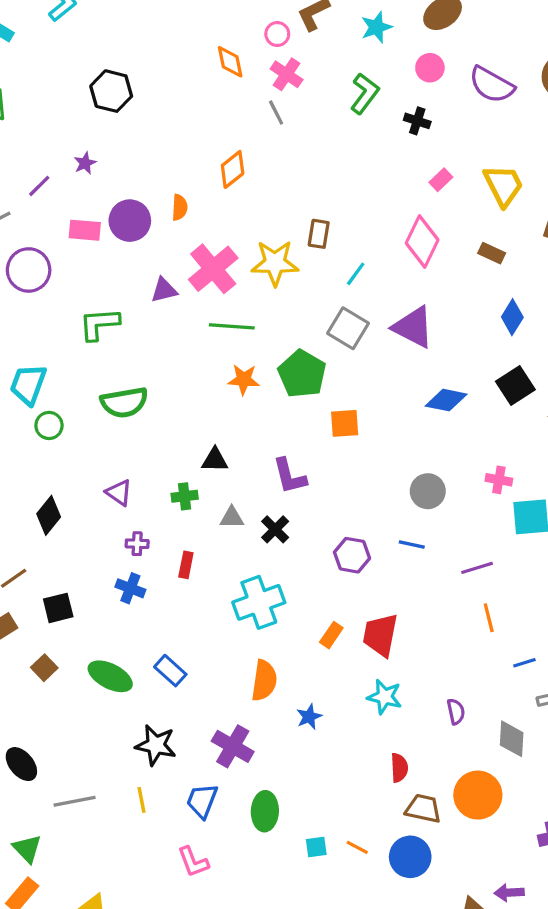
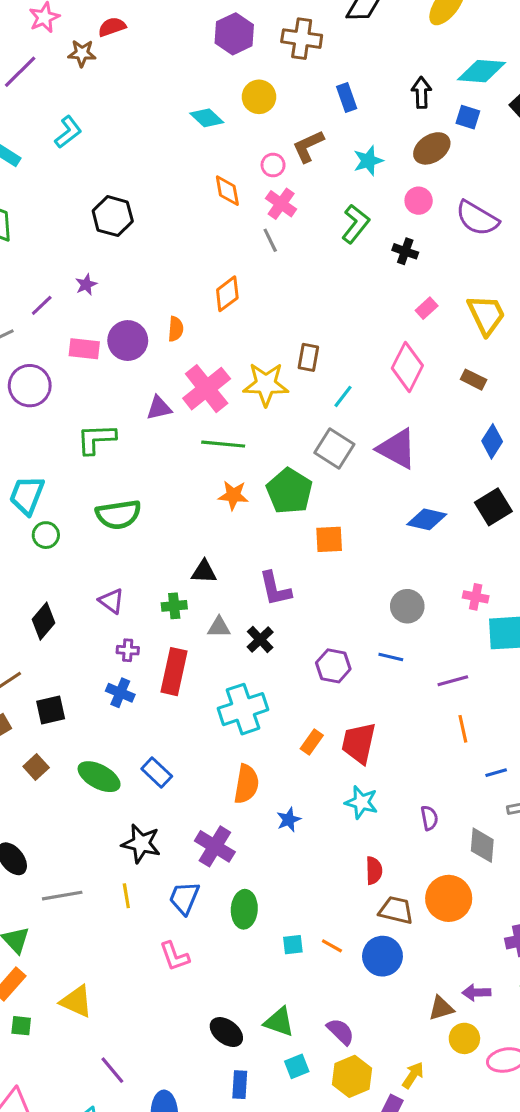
red rectangle: (186, 565) -> (174, 672), size x1.8

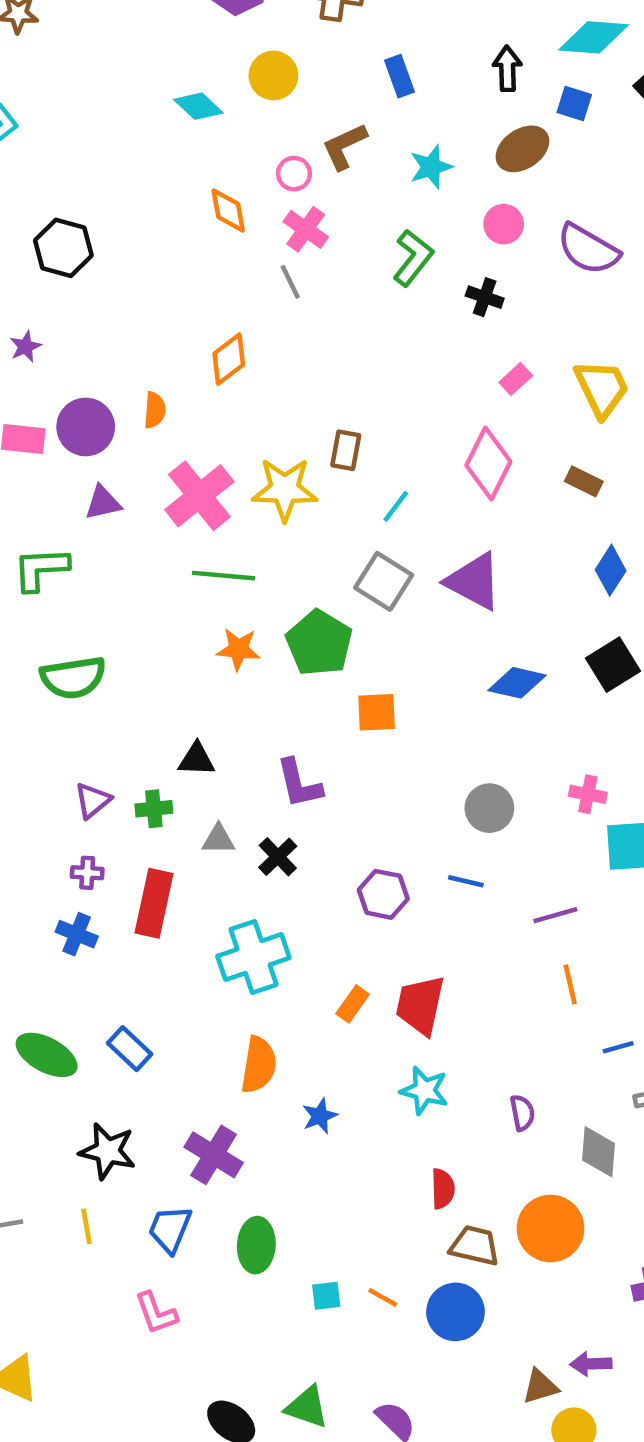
purple triangle: (159, 408) -> (103, 503), moved
purple triangle: (111, 601) -> (93, 800), moved, turned 44

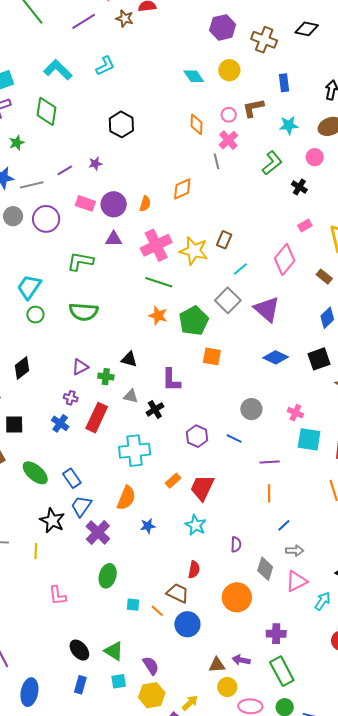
blue line: (618, 1047) -> (284, 525), turned -40
blue trapezoid: (170, 1229) -> (81, 506), moved
brown trapezoid: (475, 1246) -> (178, 593), moved

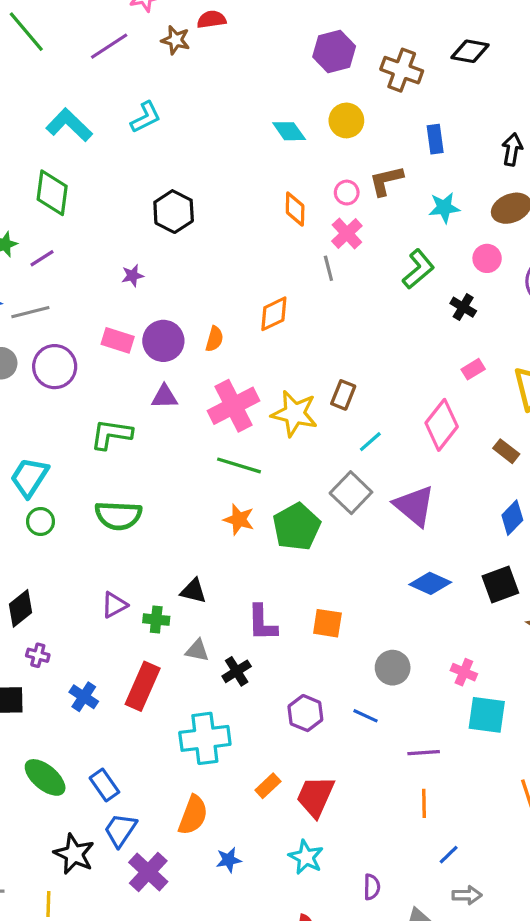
purple line: (65, 170) -> (42, 258), moved
orange square: (212, 356) -> (327, 623), moved
purple cross: (71, 398) -> (38, 655), moved

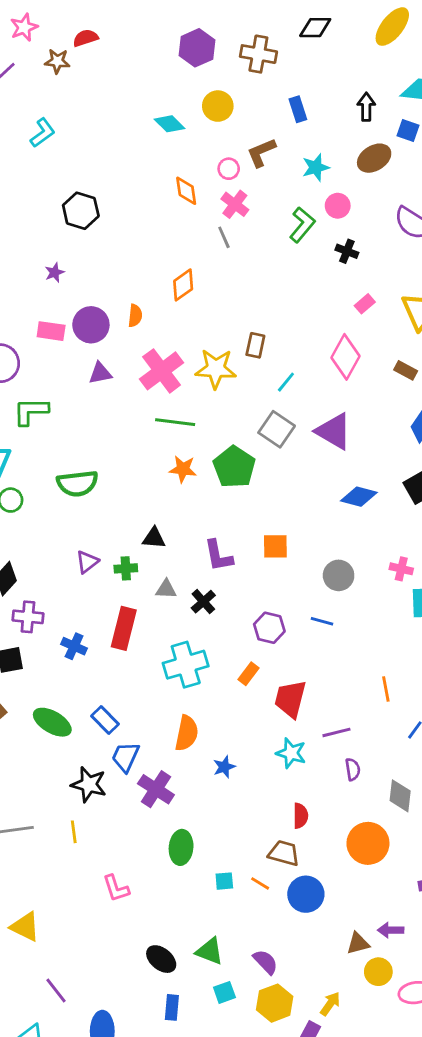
pink circle: (487, 258) -> (338, 206), moved
green L-shape: (111, 434) -> (31, 411), moved
purple cross: (38, 655) -> (28, 617), size x1.5
purple line: (424, 753) -> (336, 732), moved
orange rectangle: (268, 786) -> (249, 674), moved

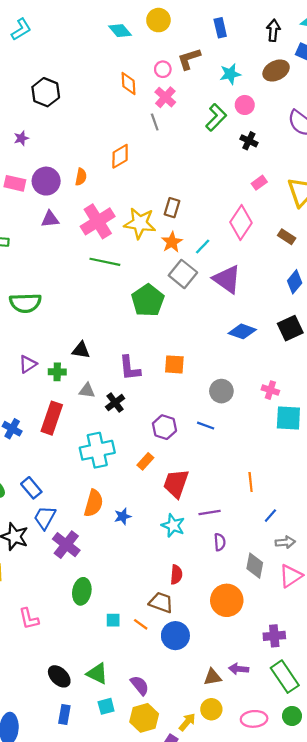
cyan line: (286, 382) -> (203, 246), moved
orange star: (183, 469) -> (172, 242), moved, turned 30
blue star: (224, 767) -> (123, 516), moved
yellow circle: (378, 972) -> (211, 709), moved

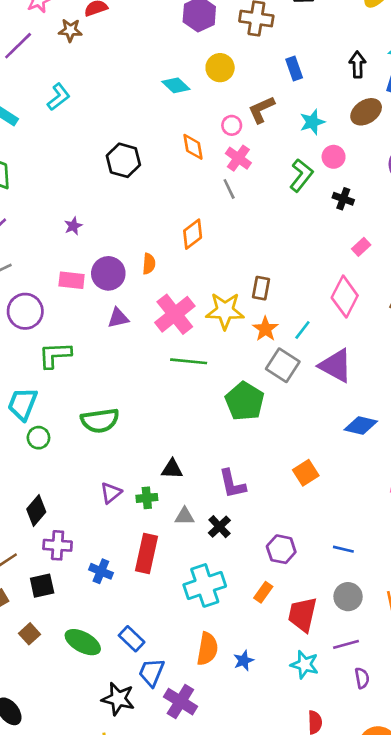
black hexagon: (46, 92) -> (123, 160), moved
orange square: (174, 364) -> (306, 473), moved, turned -30
gray circle: (221, 391) -> (348, 597), moved
blue line: (206, 426) -> (343, 549), moved

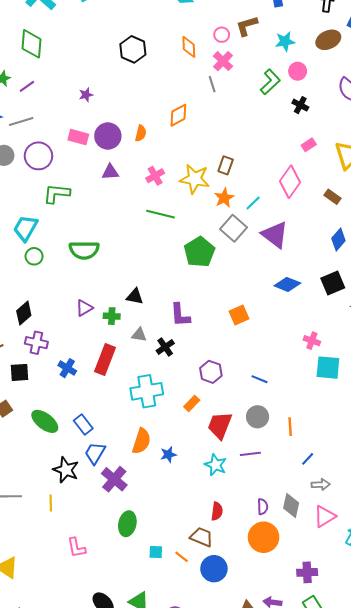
pink cross: (175, 314) -> (155, 176), size x0.6
purple semicircle: (362, 678) -> (263, 507), moved

